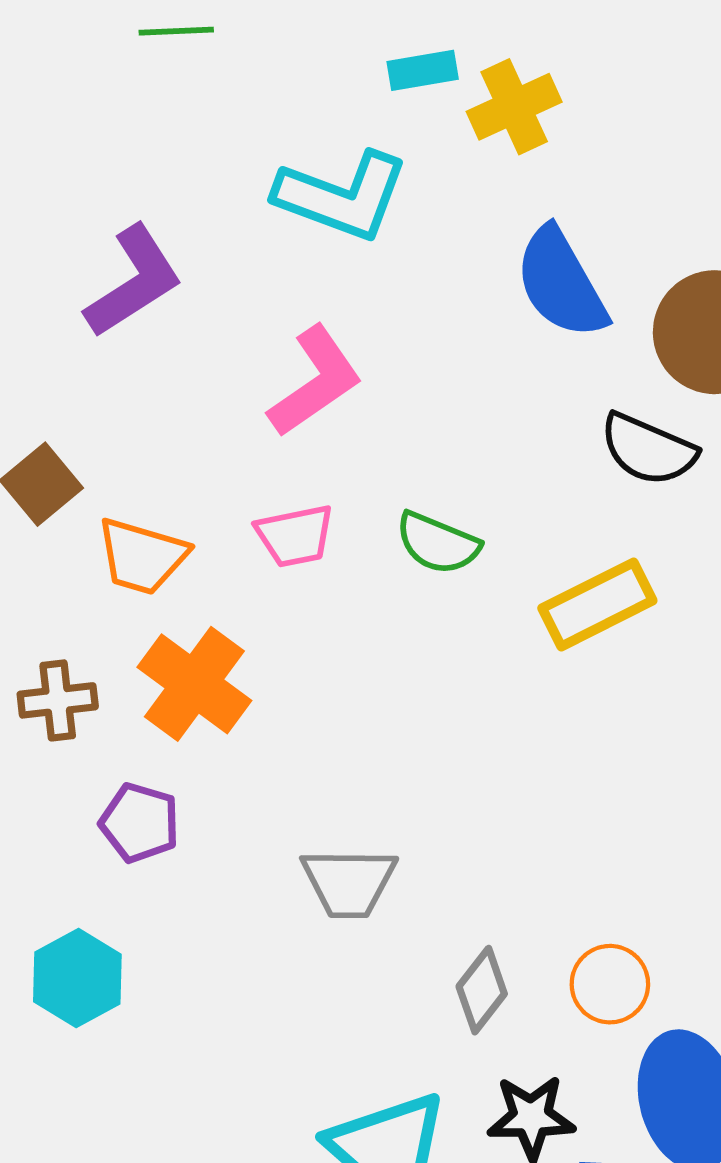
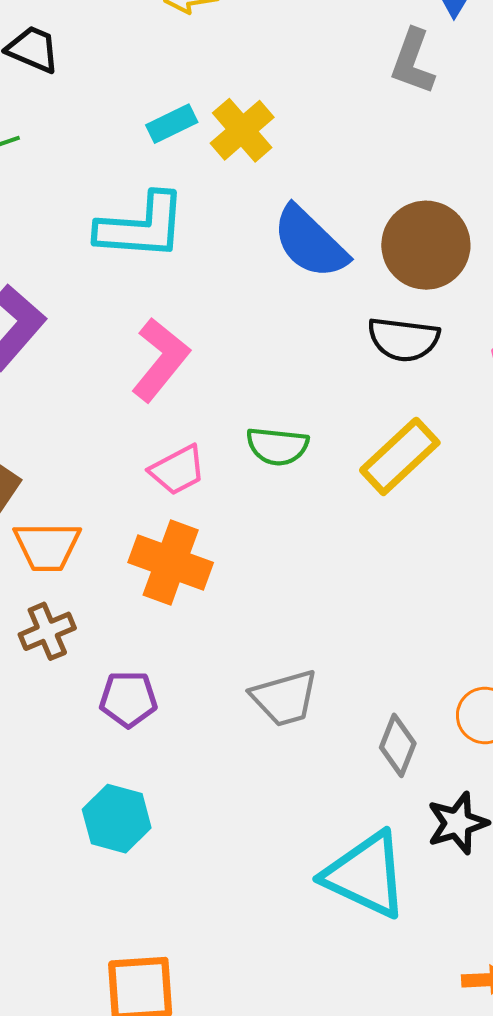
orange trapezoid: (142, 556) -> (47, 546), moved
orange cross: (194, 684) -> (171, 563), moved

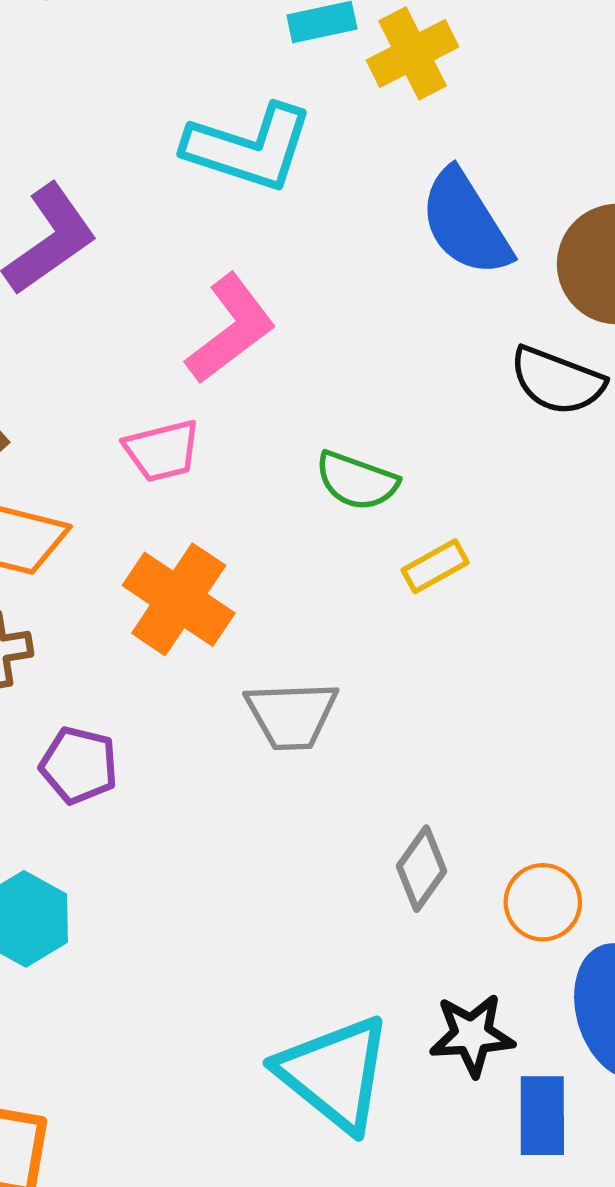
yellow rectangle: (400, 456) -> (435, 566), moved, size x0.6
pink trapezoid: (178, 470) -> (162, 451), moved
gray trapezoid: (285, 698) -> (292, 715), moved
gray diamond: (398, 745) -> (422, 869), moved

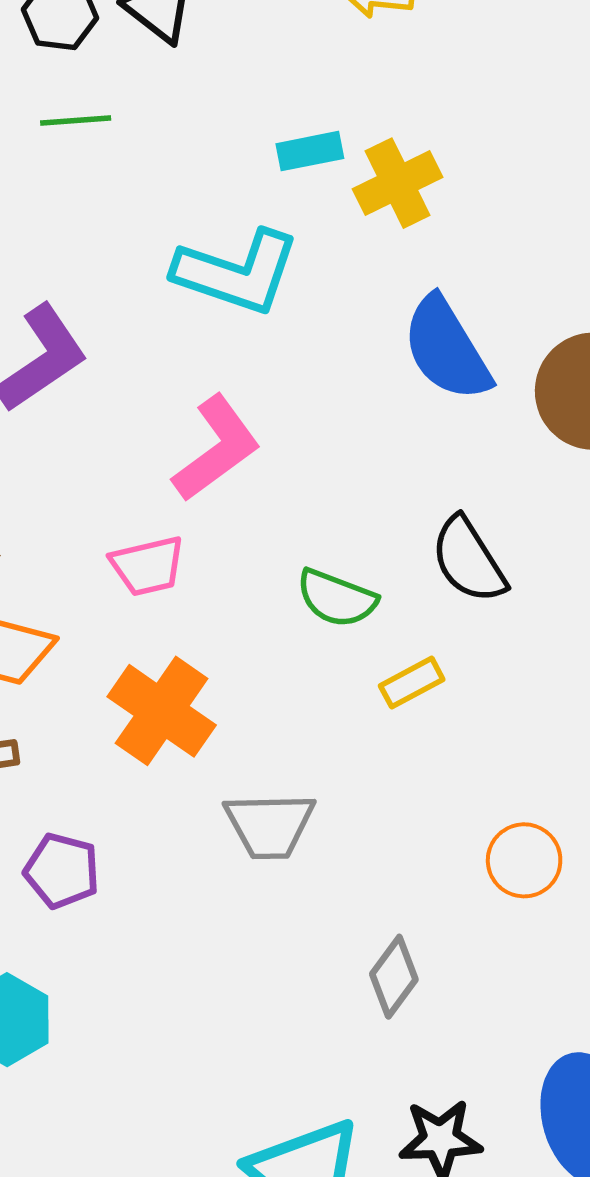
black semicircle: (557, 381) -> (469, 560), moved, turned 36
orange circle: (543, 902) -> (524, 860), moved

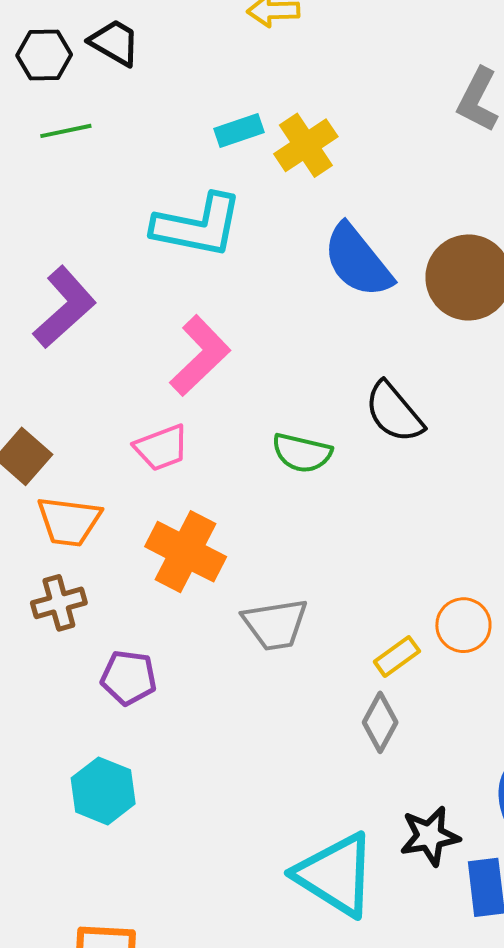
yellow rectangle: (412, 683) -> (397, 656), moved

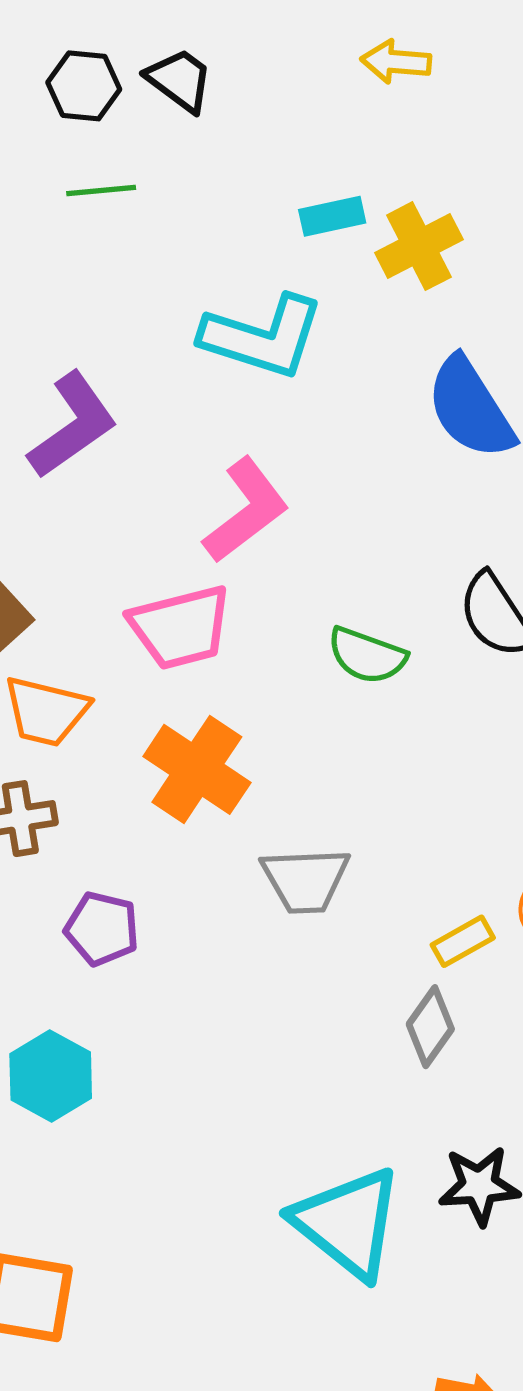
pink trapezoid: (161, 448) -> (181, 627), size x1.4

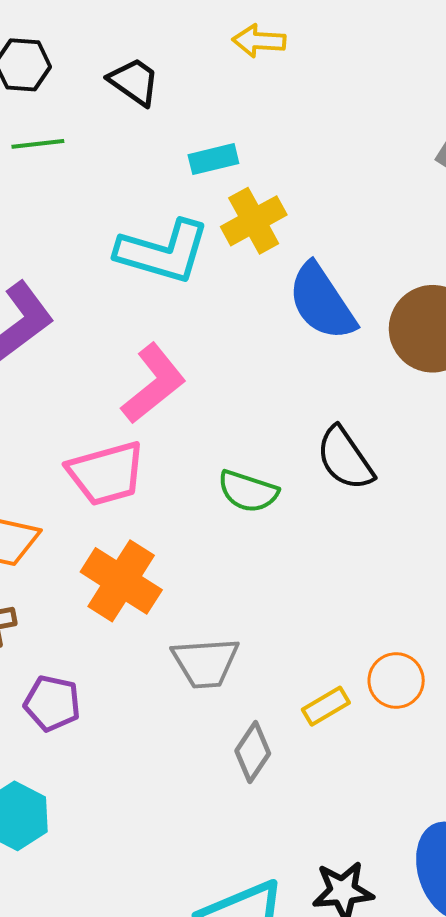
black trapezoid: (180, 80) -> (134, 82), moved
yellow cross: (419, 246) -> (254, 221), moved
gray diamond: (430, 1027) -> (253, 752), moved

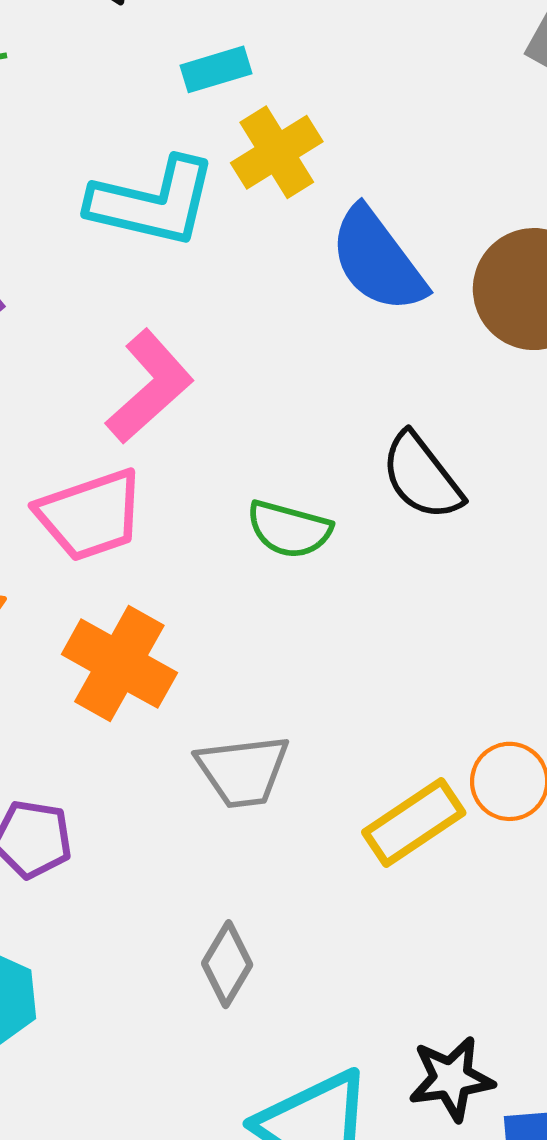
yellow rectangle: (326, 706) -> (414, 822), size x1.5
gray diamond: (253, 752) -> (227, 964), moved

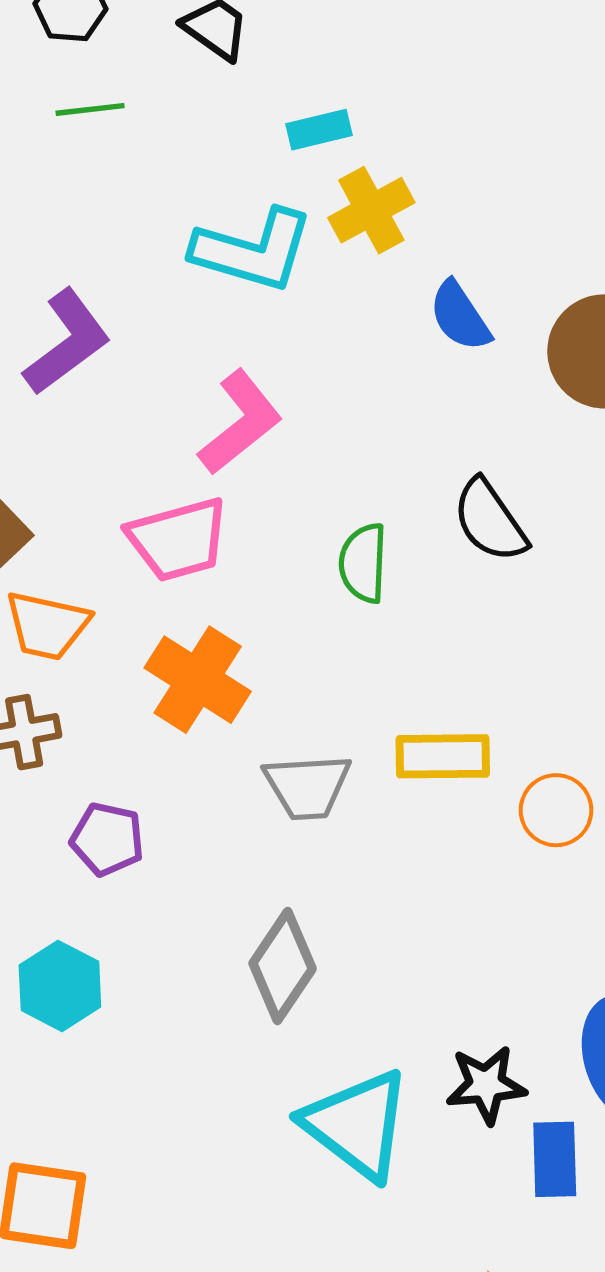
blue semicircle: (378, 260) -> (460, 316), size x0.7
green semicircle: (289, 529) -> (363, 563), turned 74
yellow rectangle: (414, 822) -> (443, 756), moved, turned 30
gray diamond: (227, 964) -> (283, 966), size x1.4

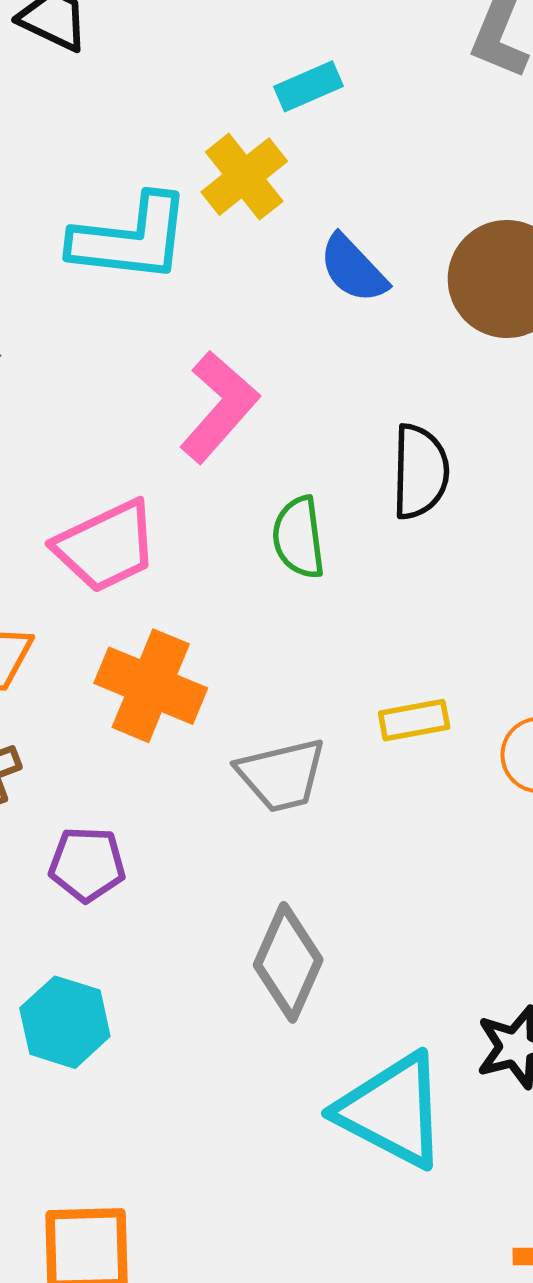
cyan rectangle: (319, 130) -> (308, 86), moved
pink L-shape: (240, 422) -> (219, 407), moved
black semicircle: (490, 521) -> (420, 472), turned -134
yellow rectangle: (443, 756) -> (414, 720), size x0.7

